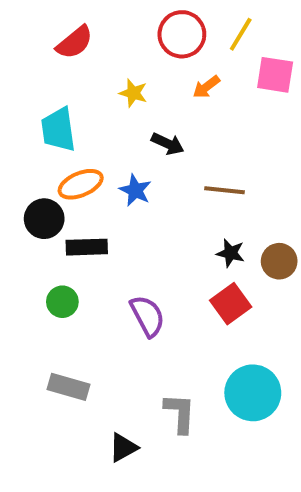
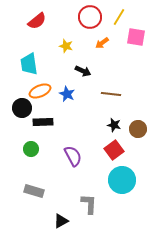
cyan circle: (253, 393) -> (122, 180), moved

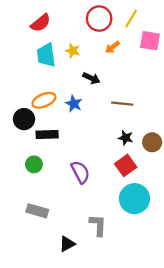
cyan trapezoid: (29, 64) -> (46, 55), moved

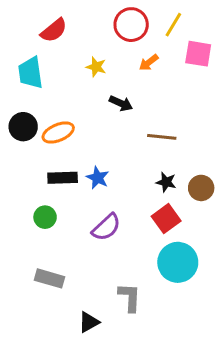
cyan trapezoid: (46, 55) -> (30, 73), moved
blue star: (74, 104) -> (98, 178), moved
black circle: (24, 119) -> (23, 127), moved
purple semicircle: (80, 172) -> (106, 227), turned 75

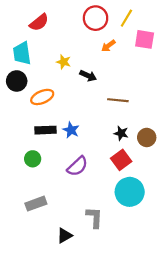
yellow star: (96, 67) -> (64, 62), moved
black circle: (23, 127) -> (17, 81), moved
gray rectangle: (49, 278) -> (36, 204), turned -36

